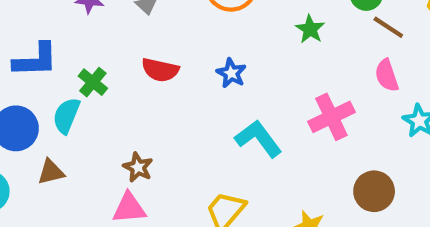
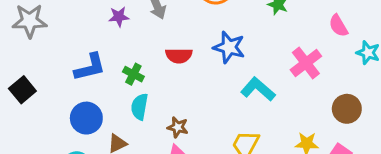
blue star: (231, 73) -> (229, 47), size x1.5
cyan semicircle: (66, 116) -> (139, 107), moved

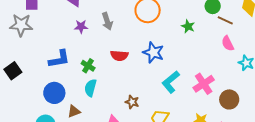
pink cross: (306, 63) -> (204, 84), moved
cyan L-shape: (258, 89) -> (171, 82), turned -85
brown star: (178, 127) -> (132, 102), moved

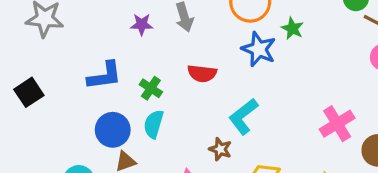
green star: (188, 26) -> (292, 28), moved
blue star: (153, 52) -> (259, 49), moved
cyan L-shape: (171, 82) -> (243, 116), moved
blue circle: (54, 93) -> (113, 130), moved

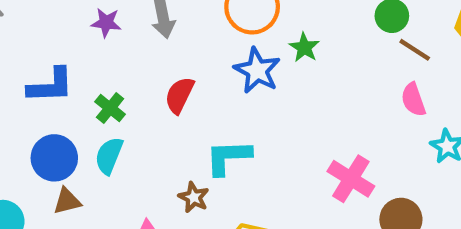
red semicircle: (202, 73) -> (179, 95), turned 104
cyan L-shape: (243, 116) -> (228, 157), turned 30
pink cross: (337, 124) -> (351, 179), turned -32

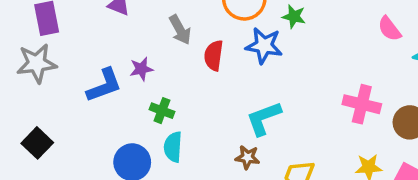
purple star: (106, 23) -> (141, 69), moved
blue L-shape: (51, 86) -> (104, 85), moved
red semicircle: (179, 95) -> (214, 55), moved

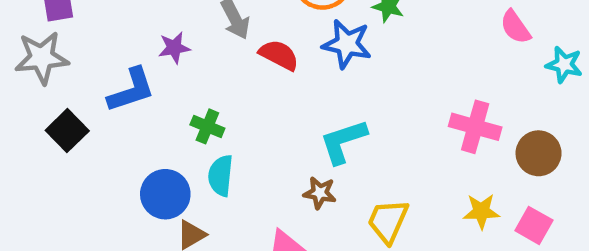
red semicircle: (214, 55) -> (279, 55), turned 108
purple star: (141, 69) -> (174, 48), moved
black square: (37, 143) -> (67, 131), moved

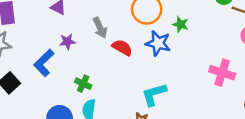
blue L-shape: (131, 90) -> (44, 63), turned 152
pink cross: (475, 127) -> (222, 73), moved

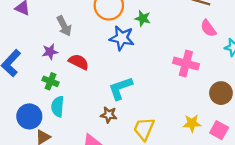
purple star: (67, 42) -> (50, 52), moved
red semicircle: (122, 48) -> (79, 62), moved

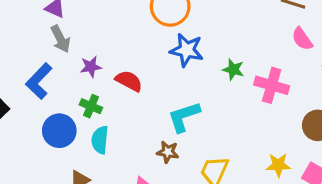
green star: (143, 18) -> (233, 70), moved
gray arrow: (64, 26) -> (60, 39), moved
blue circle: (29, 116) -> (59, 131), moved

